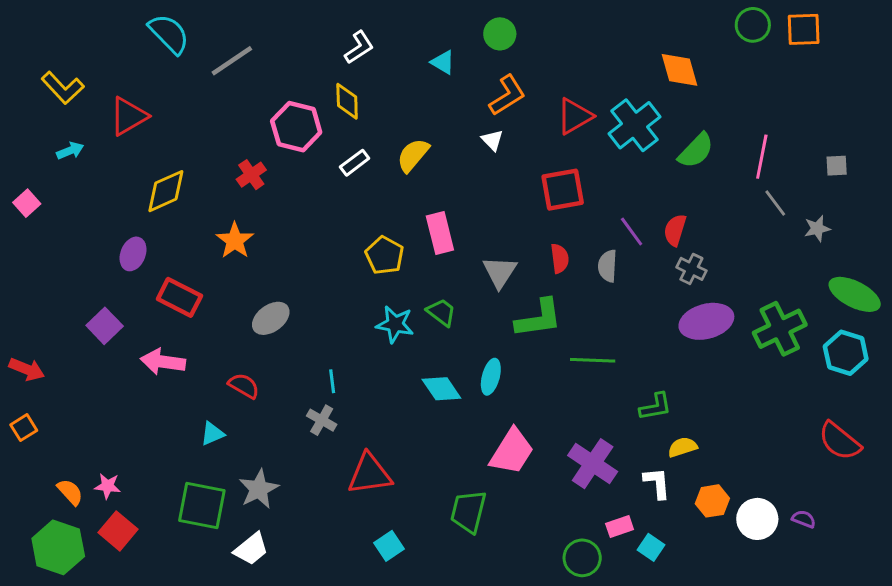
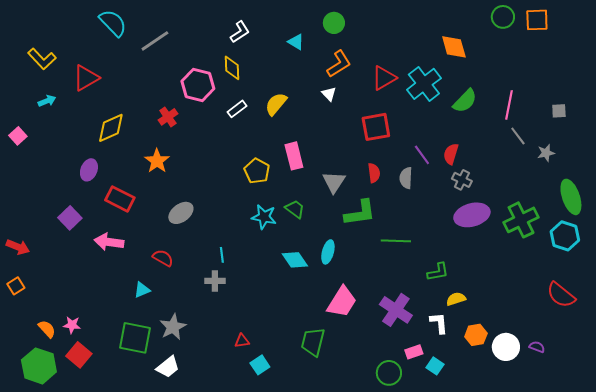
green ellipse: (855, 294) -> (571, 197), turned 44
gray cross: (322, 420) -> (215, 281), turned -30
red triangle: (370, 474) -> (242, 341), moved, size x0.5

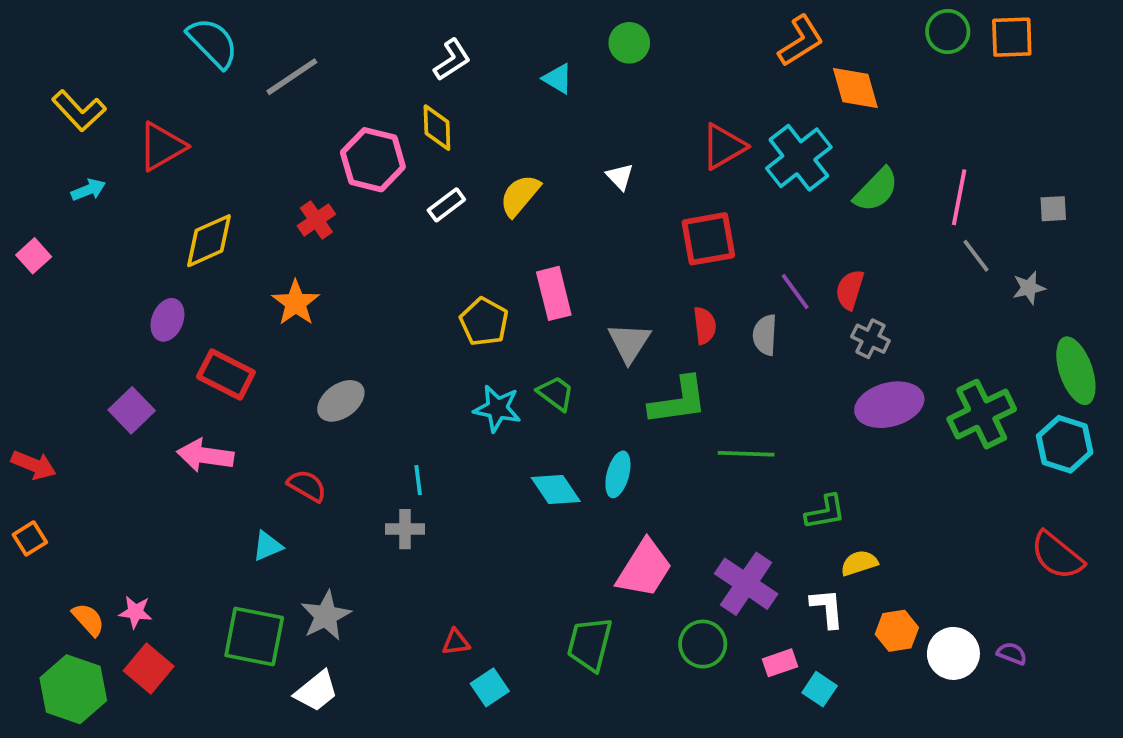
orange L-shape: (339, 64) -> (801, 41), moved
green circle: (389, 373) -> (703, 644), moved

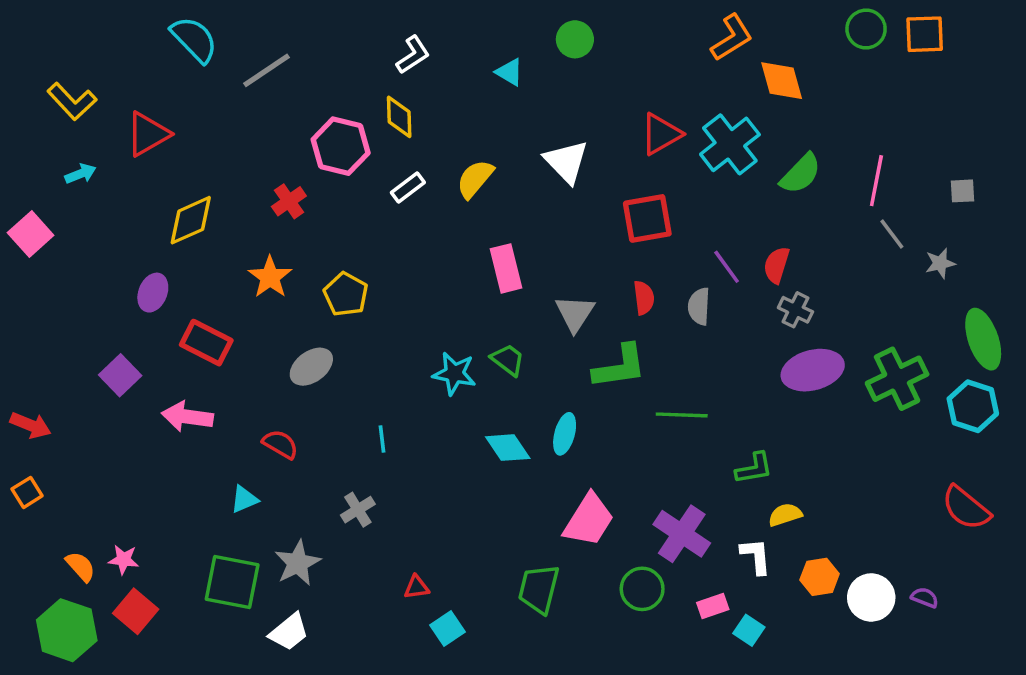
white triangle: (620, 177) -> (566, 162), size x1.8
pink square: (34, 256) -> (31, 234), size x1.4
yellow pentagon: (484, 322) -> (346, 294), moved
gray cross: (405, 529) -> (358, 510), moved, turned -32

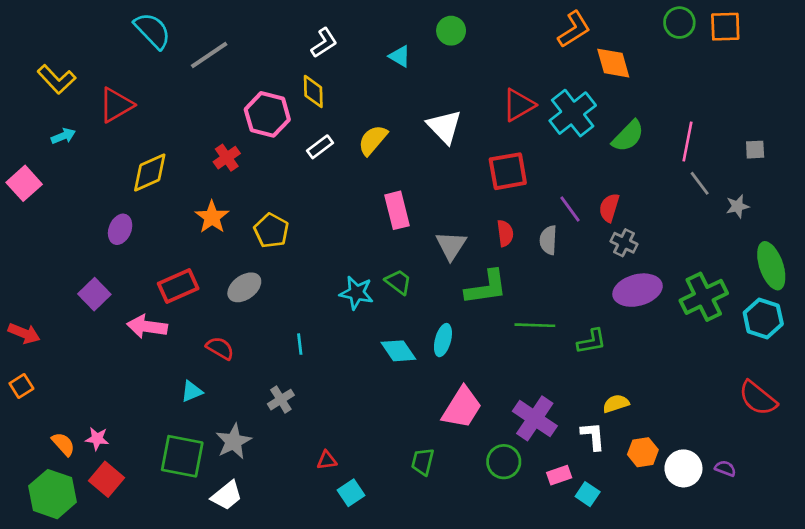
red rectangle: (206, 343) -> (178, 286), moved, turned -51
green L-shape: (754, 468) -> (592, 341), moved
green trapezoid: (539, 589) -> (423, 462), size x0.7

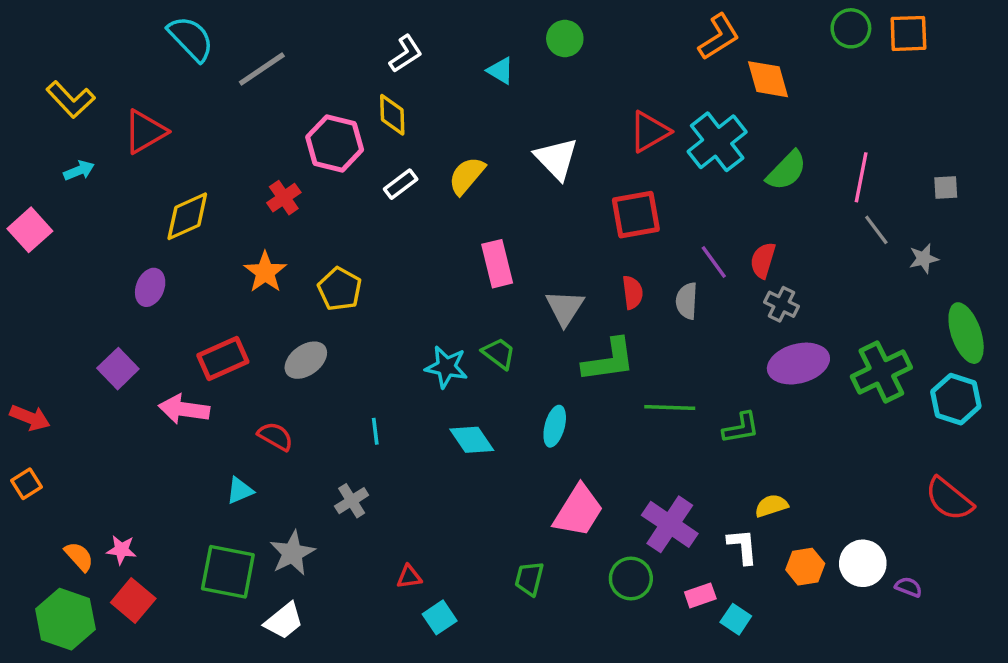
cyan diamond: (398, 351) -> (472, 440), moved
white circle: (683, 468) -> (863, 563), moved

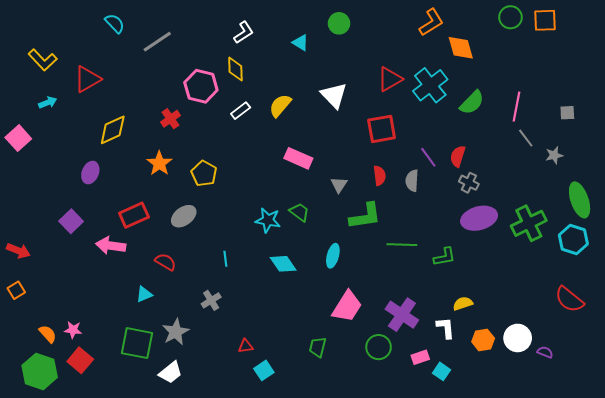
cyan semicircle: (191, 39) -> (115, 23), size x0.7
pink rectangle: (497, 264) -> (298, 158), turned -52
gray triangle: (565, 308) -> (339, 185), size x0.7

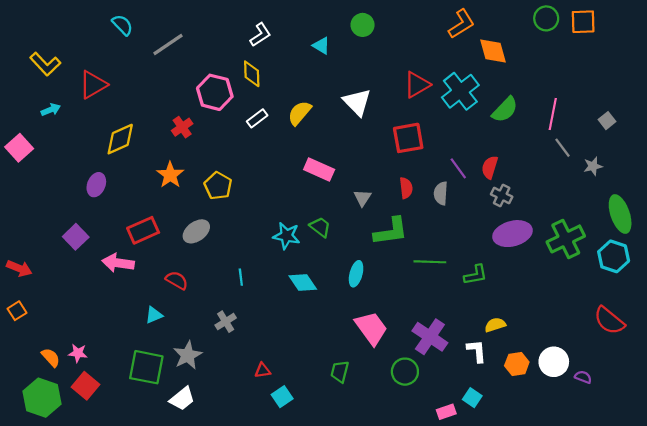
gray square: (567, 113) -> (607, 121), turned -35
pink trapezoid: (347, 306) -> (371, 328), turned -68
pink rectangle: (420, 357) -> (446, 412), moved

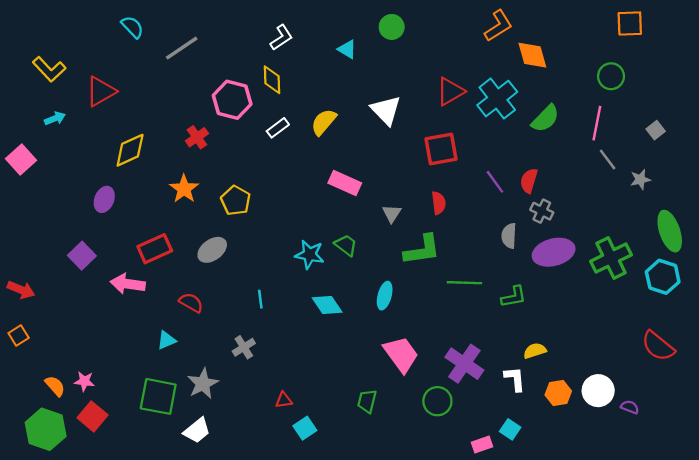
green circle: (546, 18) -> (611, 76), moved
gray semicircle: (441, 193) -> (509, 236), moved

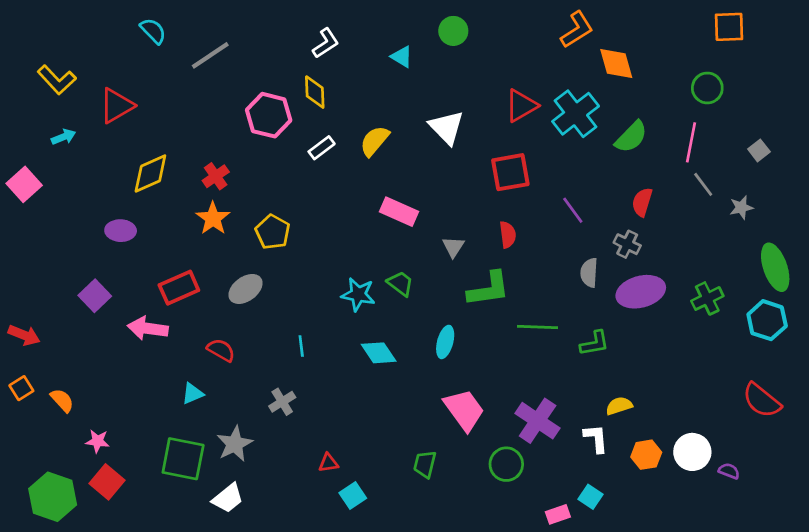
red cross: (197, 137) -> (216, 176), moved
red semicircle: (529, 181) -> (642, 202), moved
purple ellipse: (104, 199) -> (121, 231), turned 70
green cross: (611, 258) -> (707, 298), size x0.7
orange semicircle: (55, 386) -> (62, 400), moved

